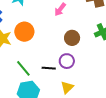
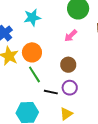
brown circle: (72, 38) -> (68, 65), moved
green line: (23, 68) -> (34, 74), moved

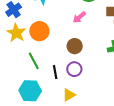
green line: (34, 74) -> (34, 61), moved
black line: (51, 92) -> (55, 72), turned 64

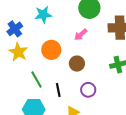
orange circle: (39, 31) -> (51, 50), moved
purple circle: (74, 69) -> (88, 90), moved

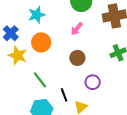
orange circle: (51, 50) -> (41, 42), moved
black line: (58, 90) -> (64, 95), moved

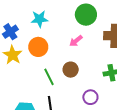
green line: (40, 80) -> (49, 77), moved
purple circle: (93, 82) -> (90, 97), moved

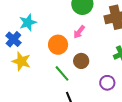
cyan star: (39, 19) -> (28, 23), moved
orange circle: (38, 47) -> (58, 45), moved

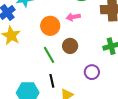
pink arrow: (79, 32) -> (73, 17), turned 32

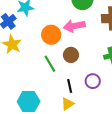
pink arrow: (73, 17) -> (74, 26), size x1.5
black line: (52, 81) -> (70, 86), moved

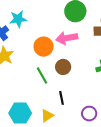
purple circle: (93, 81) -> (89, 114), moved
yellow triangle: (68, 104) -> (47, 116), moved

